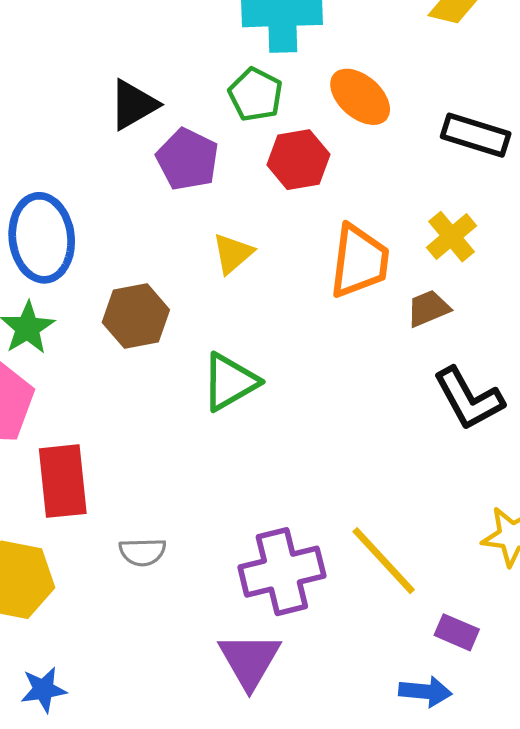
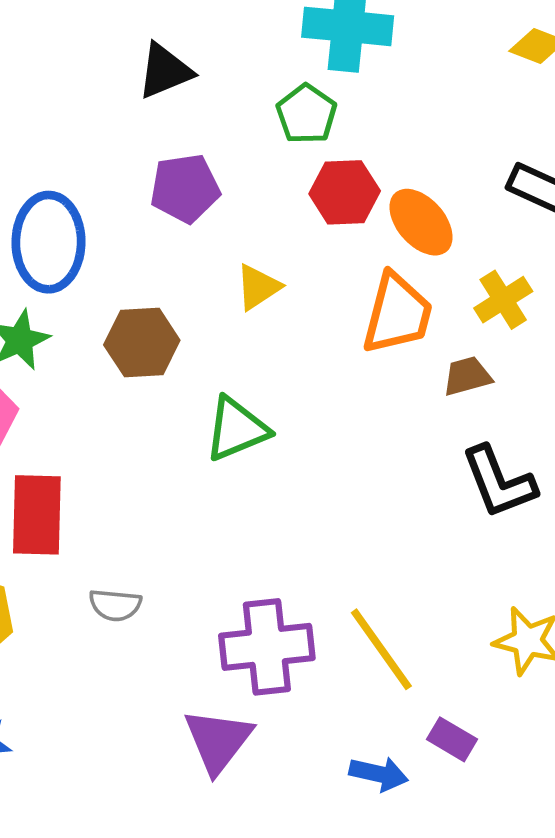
orange ellipse: (360, 97) -> (421, 222), moved
black triangle: (133, 105) -> (165, 71), moved
purple pentagon: (187, 159) -> (185, 188), moved, turned 30
blue arrow: (425, 692) -> (379, 774), moved

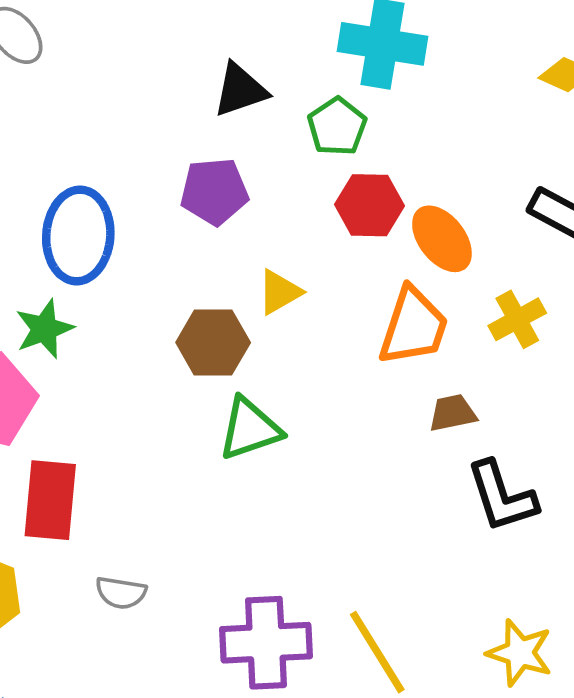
black triangle: (165, 71) -> (240, 90), moved
brown hexagon: (142, 342) -> (213, 342), moved
brown trapezoid: (467, 376) -> (453, 413), moved

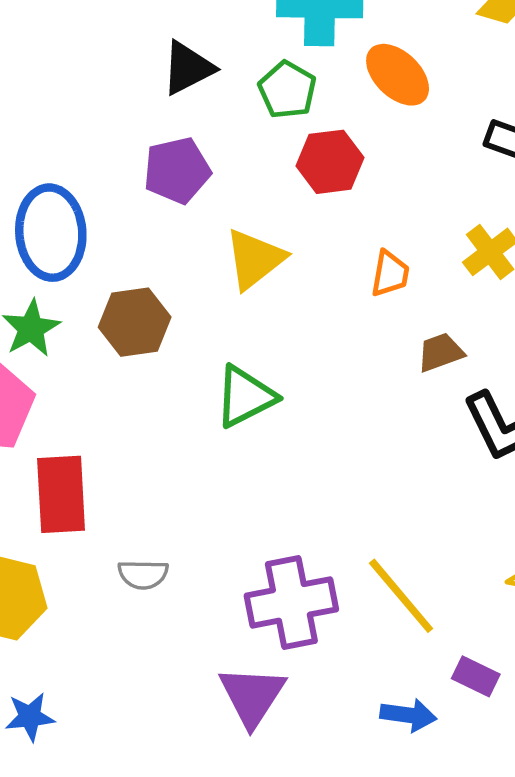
orange ellipse: (442, 239) -> (398, 75), moved
yellow triangle: (279, 292) -> (255, 259), size x1.4
orange trapezoid: (413, 326) -> (390, 274), size x0.6
brown hexagon: (213, 342) -> (135, 322), moved

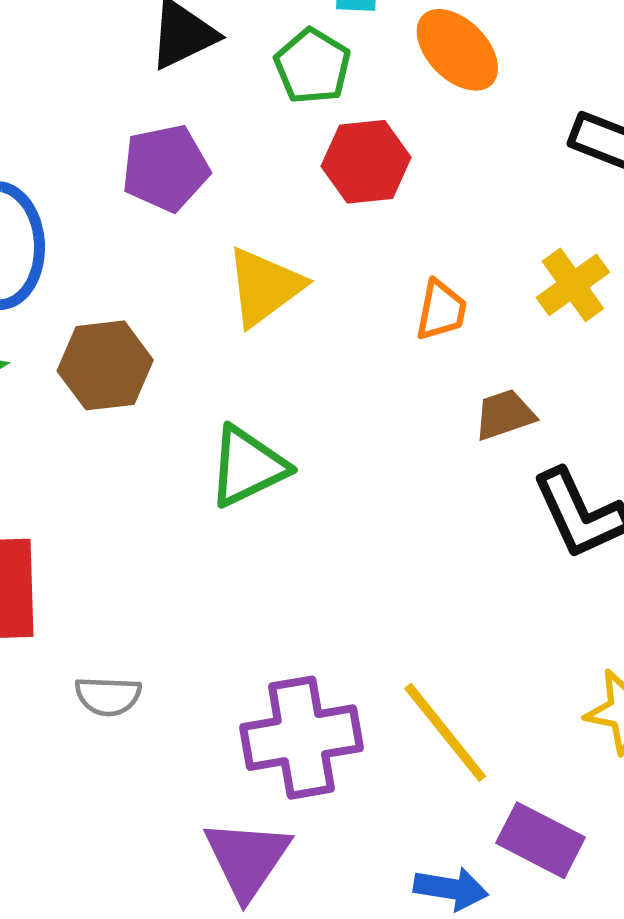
purple rectangle: (476, 676) -> (540, 840), size x1.4

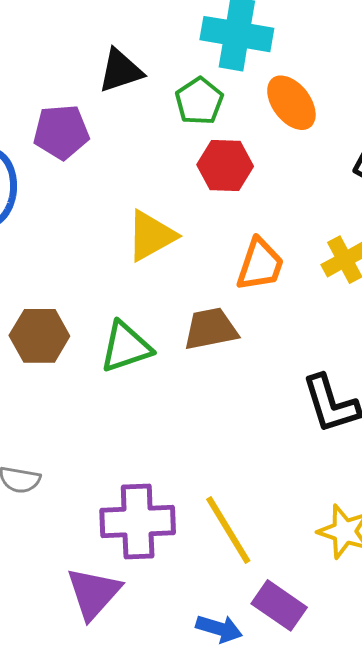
purple pentagon: (165, 168) -> (61, 132), moved
orange trapezoid: (441, 310) -> (260, 265), size x1.4
brown hexagon: (105, 365) -> (39, 336), moved
brown trapezoid: (505, 415) -> (211, 329), moved, size x1.4

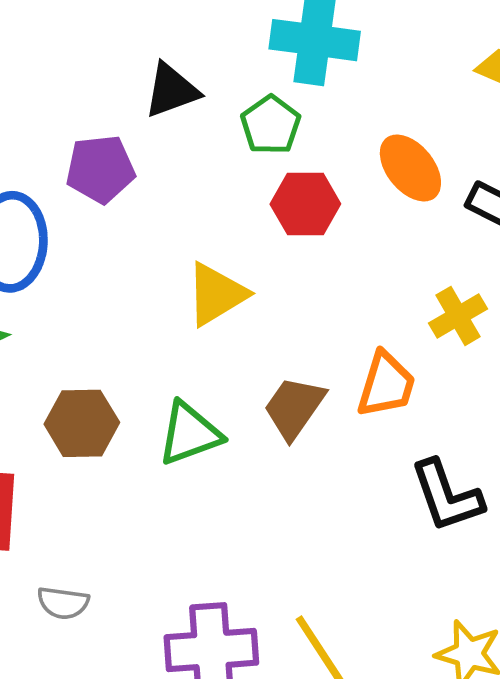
orange ellipse: (291, 103) -> (410, 168), moved
orange trapezoid: (260, 265) -> (386, 385), moved
brown trapezoid: (211, 329) -> (294, 408), turned -42

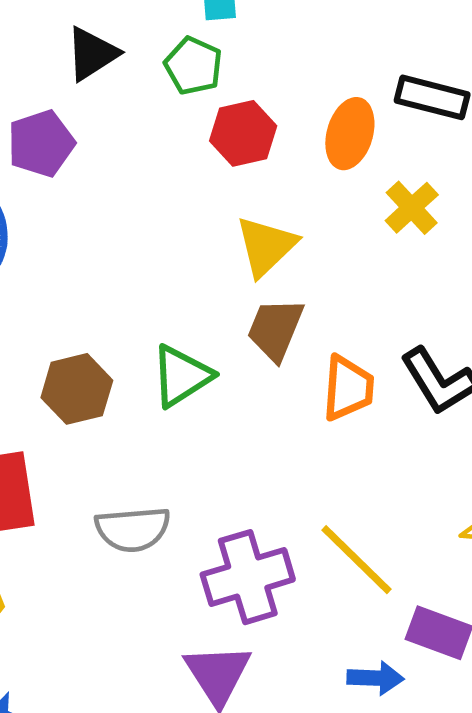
orange ellipse: (410, 168) -> (350, 134), moved, turned 68
yellow triangle: (216, 294) -> (266, 246), moved
orange trapezoid: (386, 385) -> (348, 388), moved
gray semicircle: (63, 603) -> (133, 529), moved, size x1.5

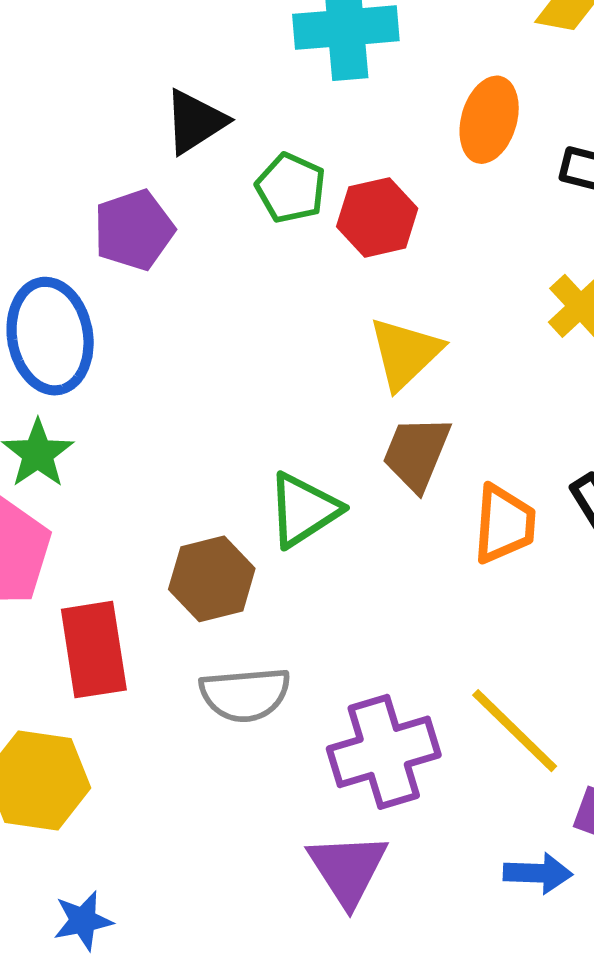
green pentagon: (193, 66) -> (291, 188), moved
orange ellipse: (350, 134) -> (489, 120), moved
brown hexagon: (77, 389) -> (212, 579), moved

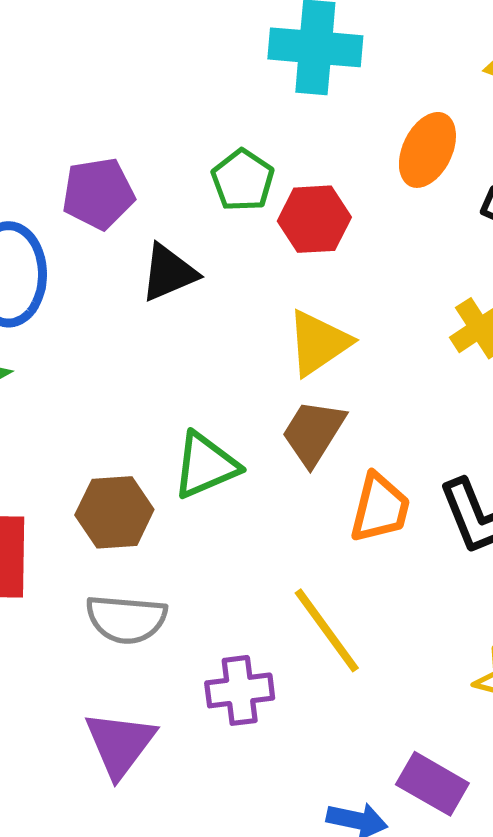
black triangle: (195, 122) -> (169, 273), moved
yellow line: (515, 731) -> (327, 630), moved
purple cross: (384, 752) -> (240, 690), size x0.7
purple triangle: (348, 869) -> (120, 744), moved

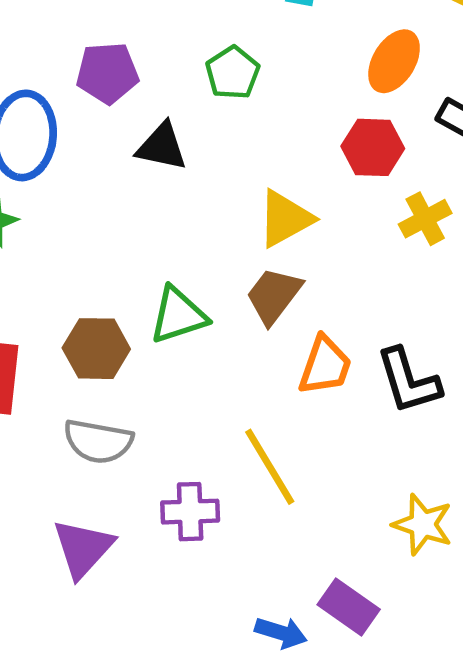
red hexagon: (314, 219) -> (373, 147), moved
black triangle: (169, 273) -> (162, 147), turned 30

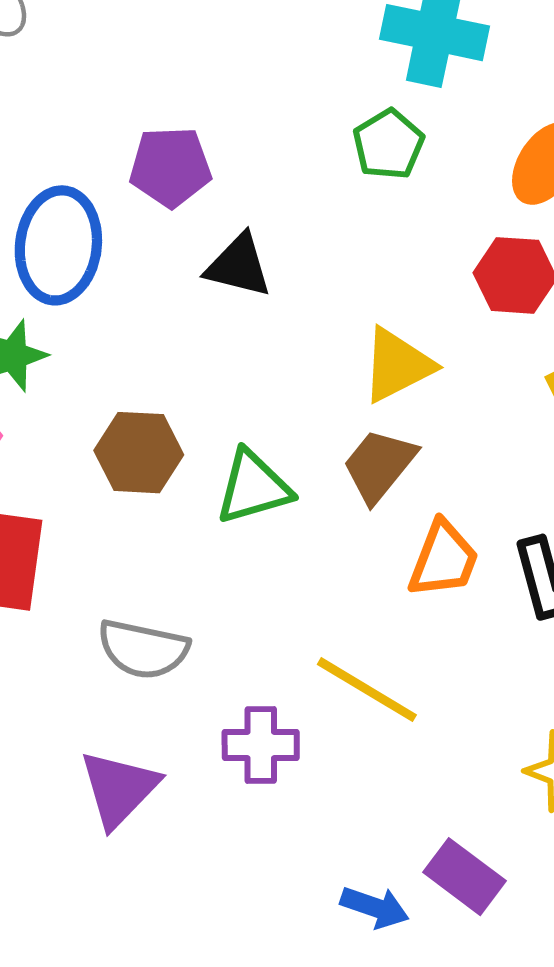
green pentagon: (233, 73) -> (388, 144), moved
brown hexagon: (96, 349) -> (139, 453), moved
yellow line: (270, 467) -> (367, 690), turned -30

